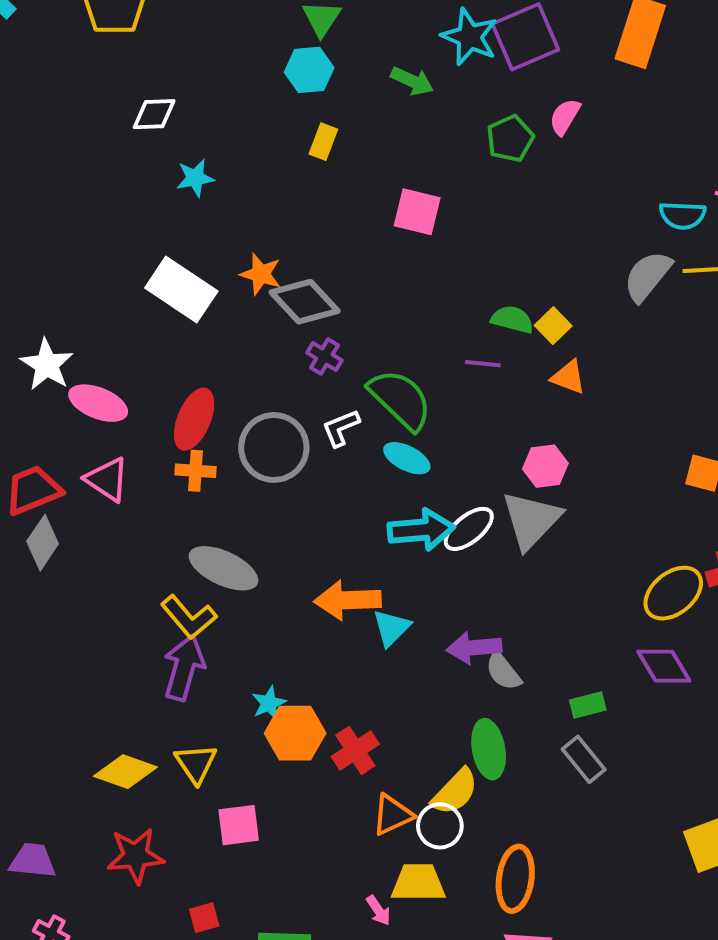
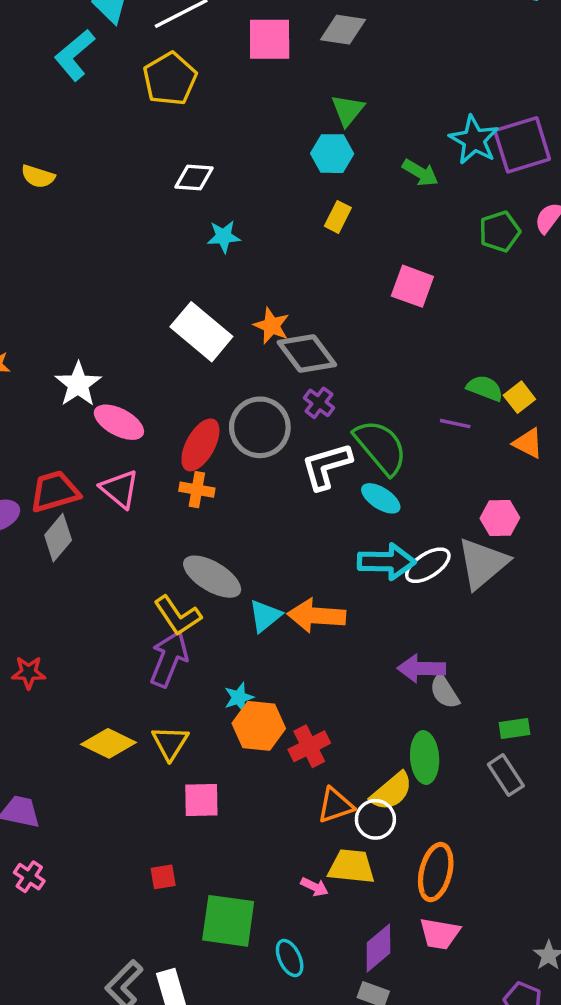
white L-shape: (341, 428) -> (326, 466), size x1.5
gray circle: (274, 447) -> (260, 427), moved
cyan triangle: (391, 628) -> (265, 616), moved
red star: (135, 856) -> (29, 673), moved, size x0.7
pink arrow: (378, 910) -> (314, 887), turned -36

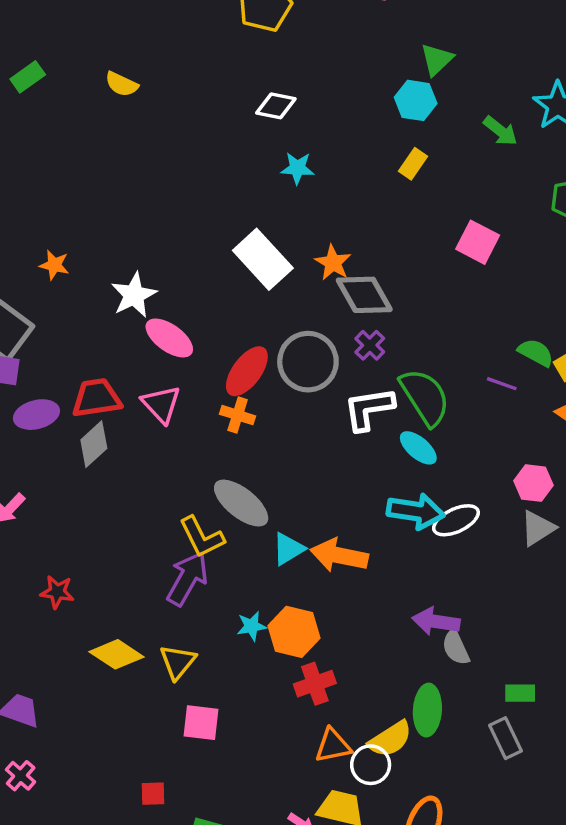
gray triangle: (483, 563) -> (538, 528), moved, size x0.7
red star: (29, 673) -> (57, 592), moved
orange hexagon: (259, 726) -> (294, 632), moved

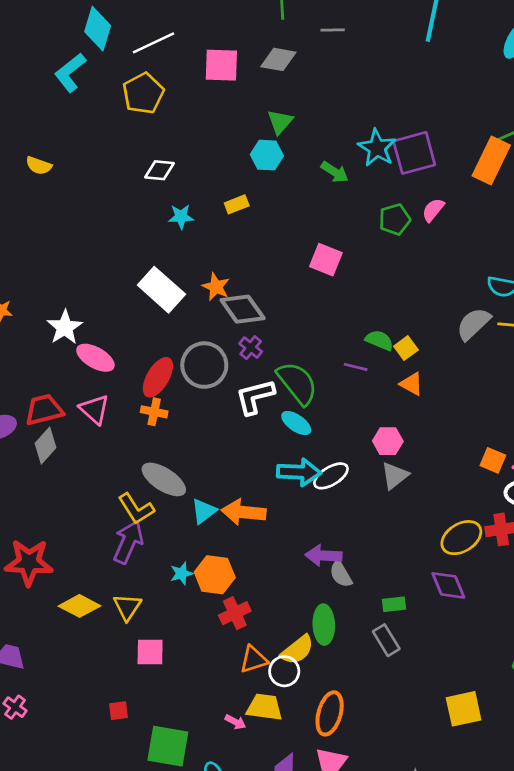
yellow rectangle: (413, 164) -> (237, 204), moved, turned 40
red star: (57, 592) -> (29, 562), size x1.8

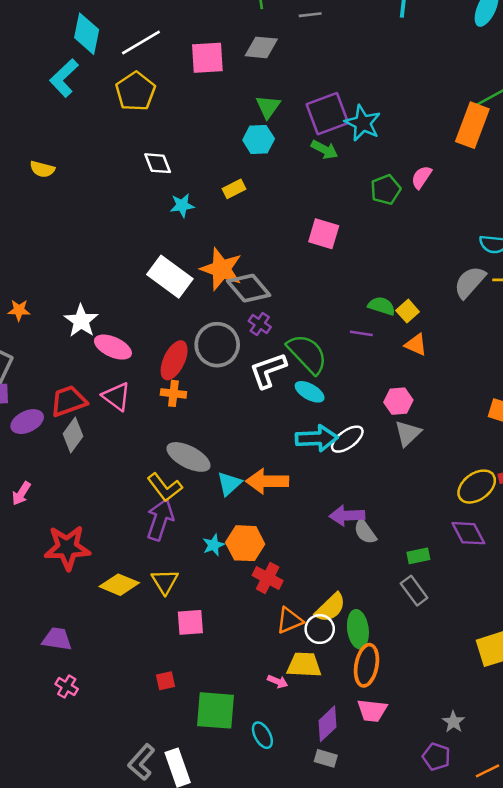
purple square: (414, 153) -> (327, 114), moved
white diamond: (160, 170) -> (158, 163), turned 68
orange star: (216, 287) -> (221, 269), size x1.6
red cross: (235, 613) -> (268, 578), turned -32
green ellipse: (324, 625) -> (358, 629), moved

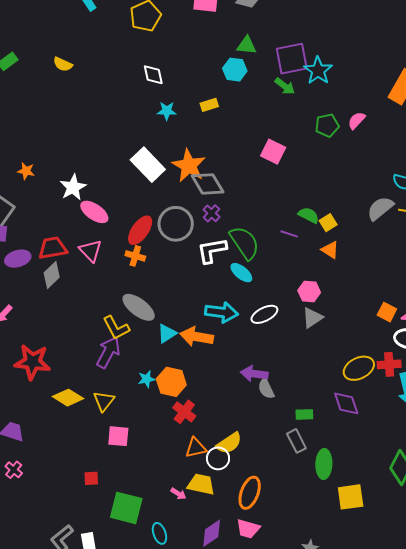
green triangle: (268, 107) -> (247, 45), turned 50
cyan arrow: (317, 438) -> (221, 312), moved
green ellipse: (358, 629) -> (324, 464), moved

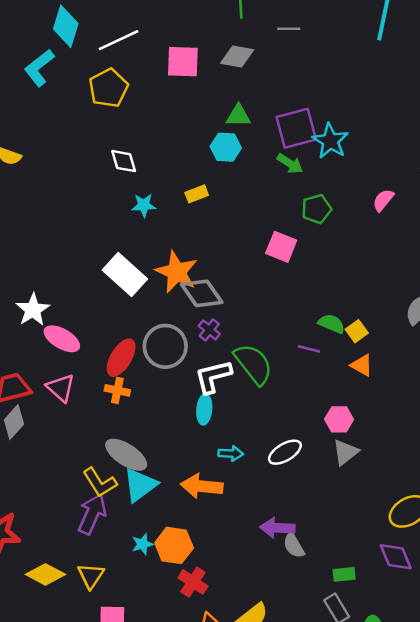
green pentagon: (327, 125) -> (316, 209), moved
cyan ellipse: (241, 273) -> (204, 409), moved, turned 60
cyan arrow: (221, 312) -> (231, 453), size x0.6
cyan triangle: (167, 333) -> (140, 485), moved, size x1.4

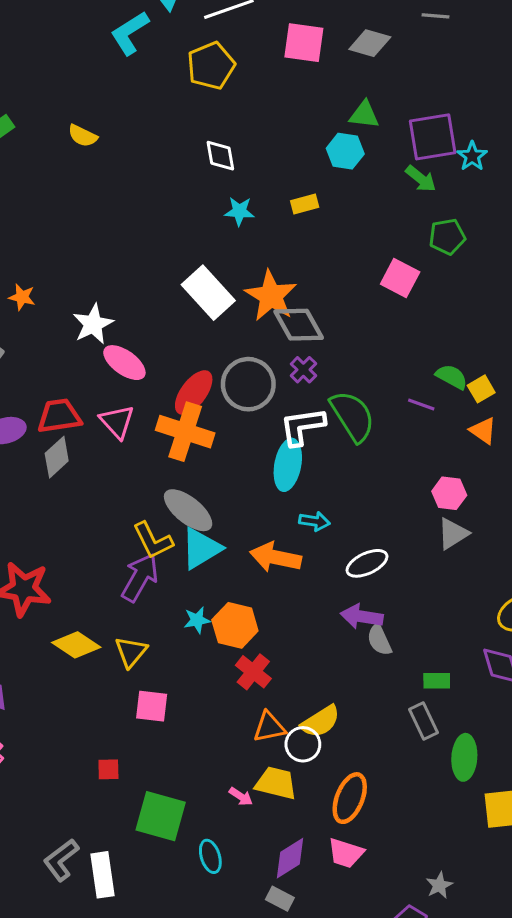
cyan star: (330, 141) -> (472, 156), size x0.7
orange cross: (117, 390) -> (185, 432), size x1.8
cyan ellipse: (204, 409) -> (288, 465), size x1.4
white ellipse: (285, 452) -> (367, 563), moved

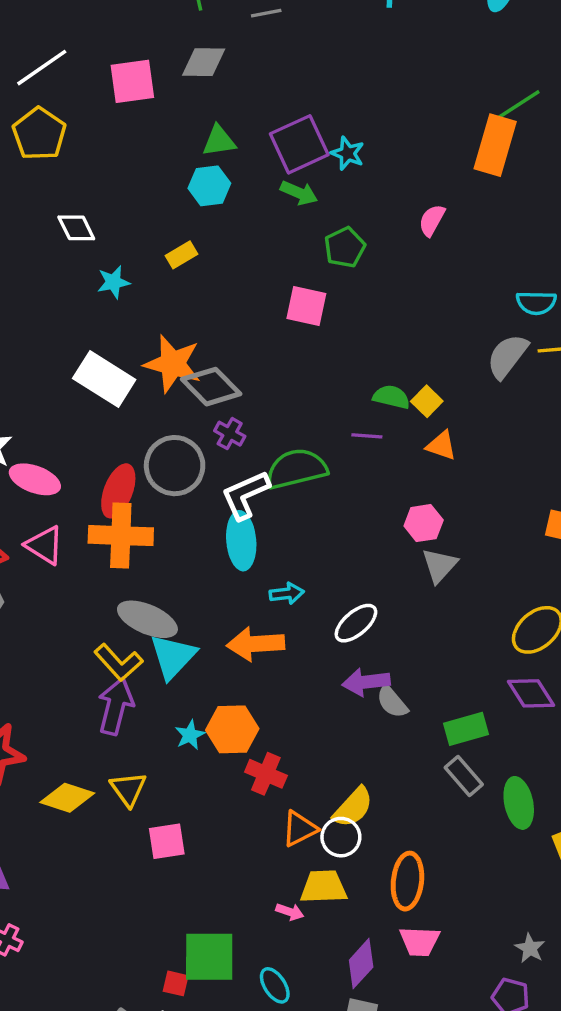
green semicircle: (353, 416) -> (296, 469), turned -56
green rectangle: (437, 681) -> (466, 729), size x1.4
red square: (108, 769) -> (176, 983), moved, turned 30

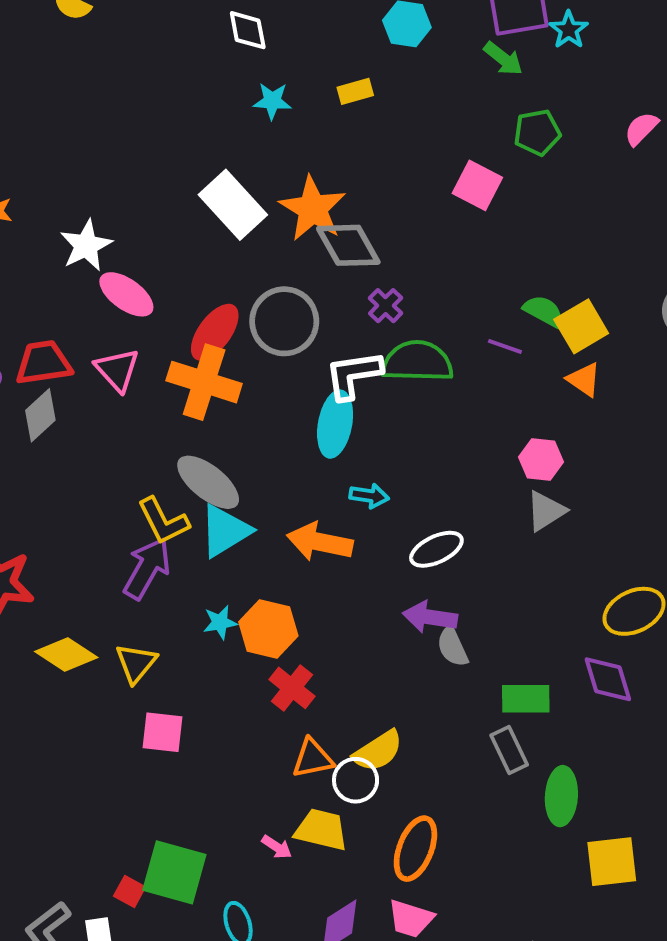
yellow square: (427, 401) -> (581, 326), size x1.5
purple cross: (230, 434) -> (386, 306), moved

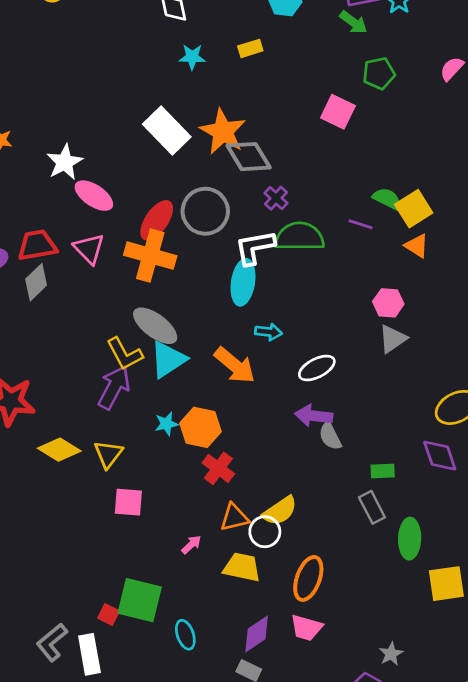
orange arrow: (320, 542) -> (235, 365), turned -150
green rectangle: (526, 699) -> (383, 471), size x0.7
pink arrow: (277, 847) -> (191, 545), moved, turned -75

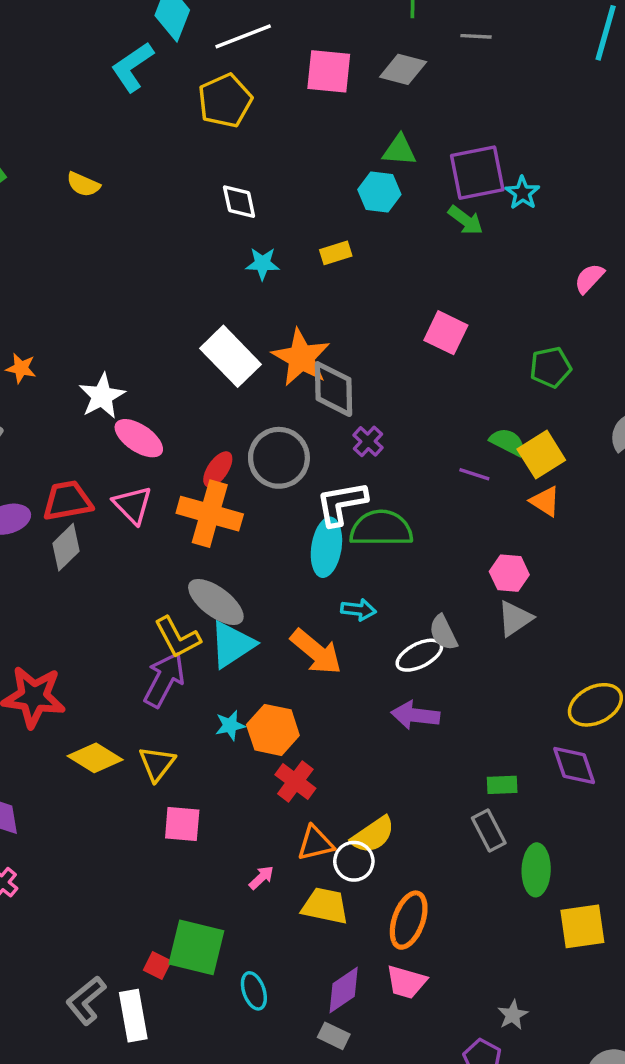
green pentagon: (379, 73) -> (551, 367), moved
gray diamond: (249, 157) -> (334, 389), turned 30
red ellipse: (157, 220) -> (218, 469), size x0.7
green semicircle: (299, 237) -> (381, 528), moved
gray semicircle: (330, 436) -> (443, 633), moved

